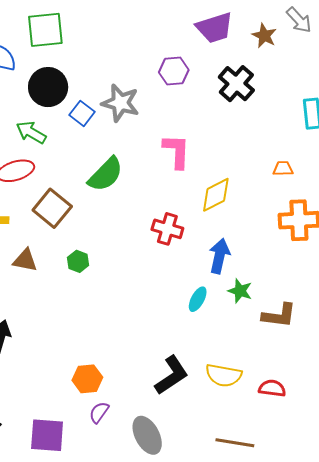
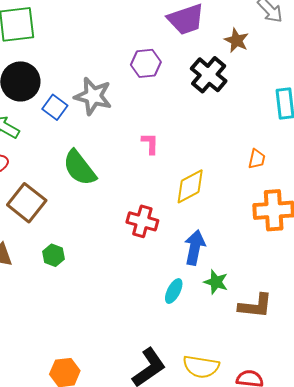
brown star: (264, 36) -> (236, 40), moved
pink L-shape: (177, 151) -> (150, 143), size x0.6
orange trapezoid: (283, 169) -> (257, 159), turned 105
green semicircle: (106, 174) -> (79, 168), turned 99

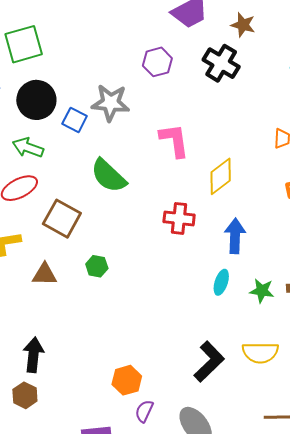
pink L-shape: (150, 143) -> (174, 140), size x1.6
green star: (216, 282) -> (262, 291), moved

